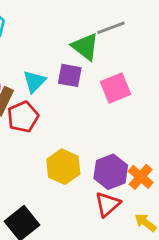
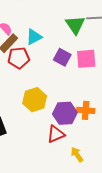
purple square: (70, 75) -> (62, 57), moved
orange cross: (141, 177) -> (86, 110), moved, turned 36

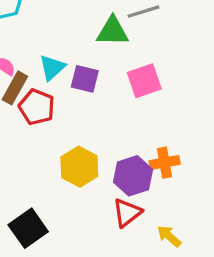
green triangle: (75, 25) -> (113, 31), turned -40
purple square: (62, 57) -> (85, 79), moved
red pentagon: (19, 58) -> (37, 107), turned -30

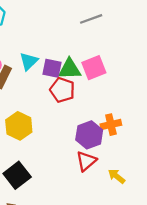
green triangle: (113, 31) -> (70, 69), moved
red pentagon: (37, 107) -> (62, 90), moved
yellow hexagon: (79, 167) -> (19, 126), moved

